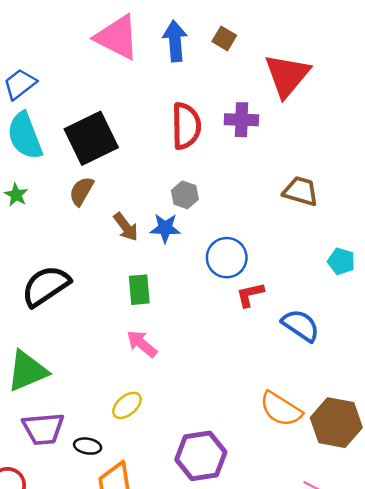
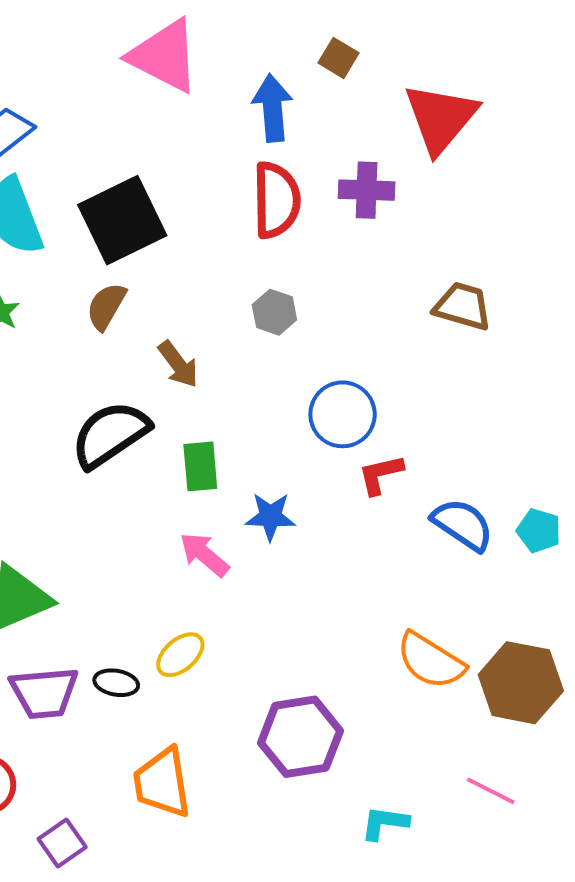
blue arrow: (175, 41) -> (272, 108), moved
blue star: (165, 228) -> (270, 517), moved
cyan pentagon: (341, 261) -> (539, 531), moved
black semicircle: (46, 286) -> (110, 434), moved
black ellipse: (88, 446) -> (116, 683), moved

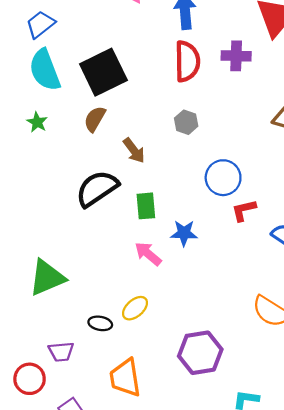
purple trapezoid: (44, 693) -> (61, 352), moved, size x0.7

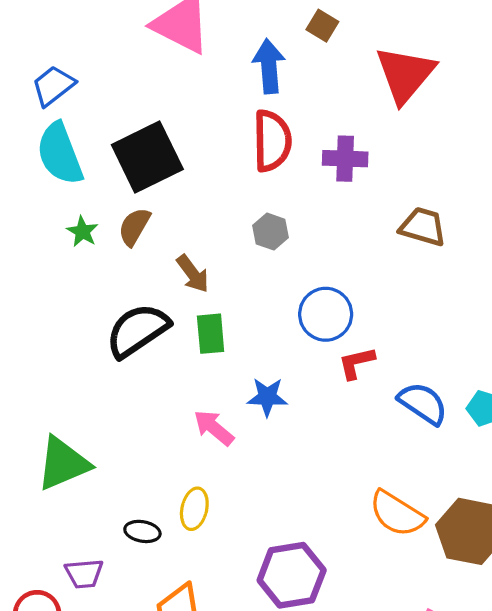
purple cross: (236, 56) -> (345, 159), moved
green star: (37, 122) -> (82, 232), moved
green rectangle: (146, 206) -> (211, 334), moved
yellow ellipse: (135, 308) -> (194, 509), turned -36

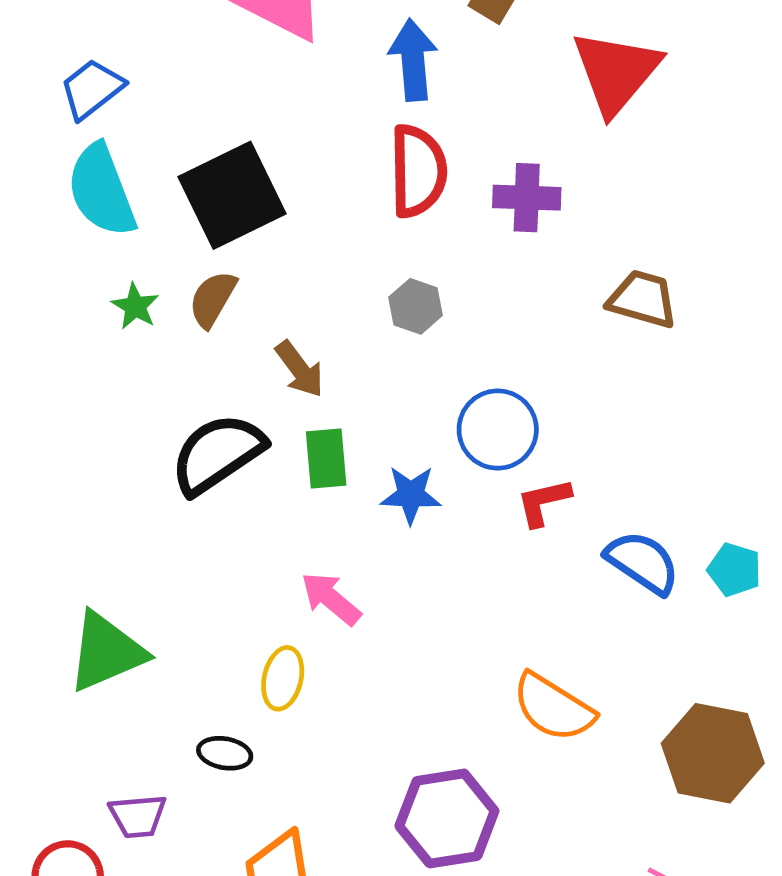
blue star: (267, 397) -> (411, 495), moved
yellow ellipse: (194, 509) -> (283, 678), moved
orange semicircle: (397, 514) -> (553, 707), moved

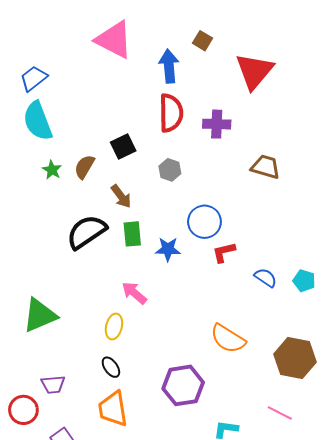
black square: (232, 195) -> (123, 146), moved, size x0.6
blue semicircle: (643, 562) -> (266, 278), size x0.7
black ellipse: (225, 753) -> (111, 367), moved, turned 45

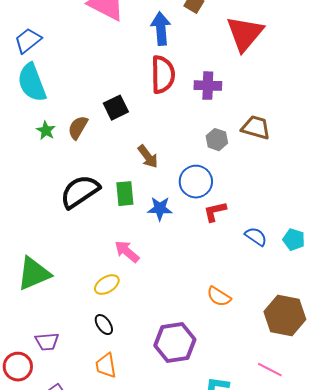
gray hexagon: (170, 170) -> (217, 140), moved
brown arrow: (121, 196) -> (148, 157), moved
yellow ellipse: (114, 326) -> (107, 285), turned 45
orange semicircle: (228, 339) -> (219, 297), size x0.7
orange trapezoid: (113, 409) -> (106, 366), size x0.7

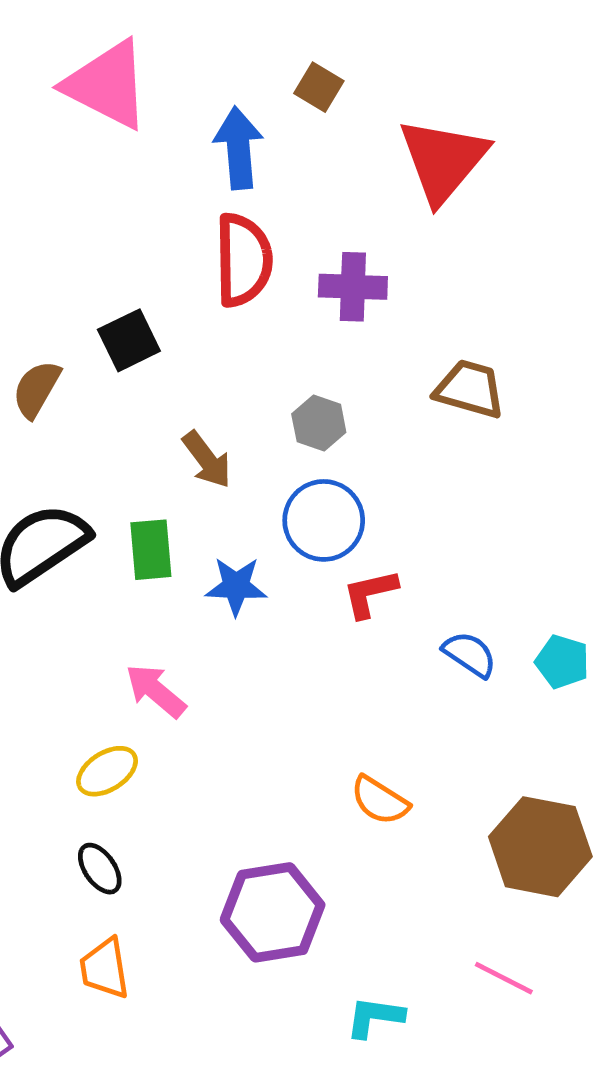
gray hexagon: (217, 140) -> (319, 423), moved

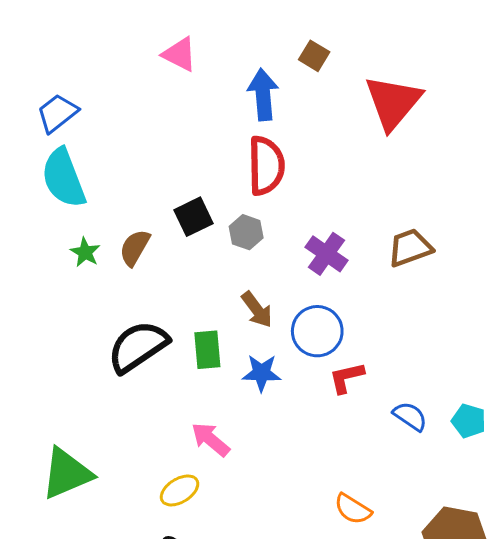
pink triangle: (107, 85) -> (180, 54), size x0.6
purple cross: (353, 287) -> (326, 254), moved, turned 33
brown trapezoid: (470, 389) -> (410, 248), turned -36
gray hexagon: (319, 423) -> (246, 232), moved
brown arrow: (207, 460) -> (257, 310), moved

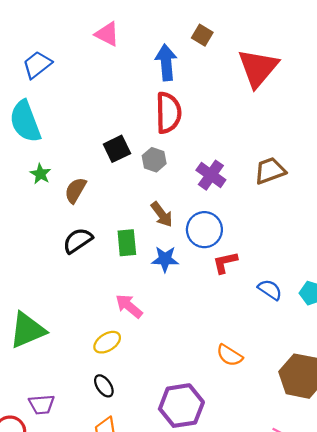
blue trapezoid: (57, 113) -> (37, 65), moved
brown semicircle: (135, 248) -> (75, 190), moved
black semicircle: (138, 347) -> (78, 241), size x0.7

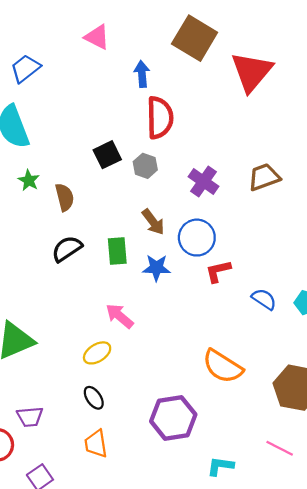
brown square: (202, 35) -> (195, 38), size x2.0
blue arrow: (166, 62) -> (142, 74), moved, size x0.7
brown semicircle: (75, 190) -> (65, 197), turned 136
orange semicircle: (230, 355) -> (223, 366), size x1.5

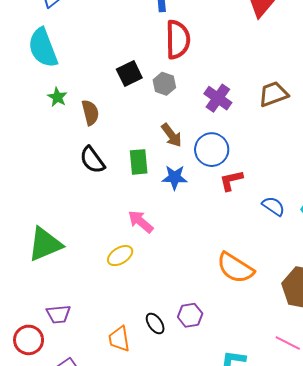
black semicircle: (67, 249) -> (92, 160), turned -92
black ellipse: (94, 398) -> (155, 323), moved
purple hexagon: (173, 418) -> (190, 315), size x0.6

